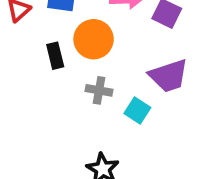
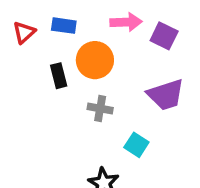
cyan square: (137, 110) -> (136, 145), moved

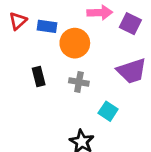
blue rectangle: (64, 26) -> (47, 26), moved
black rectangle: (59, 76) -> (39, 76), moved

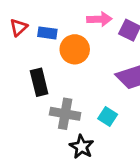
black rectangle: (39, 76) -> (39, 82), size x1.4
gray cross: (79, 82) -> (65, 114), moved, size x1.5

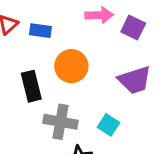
orange circle: (75, 49) -> (71, 66), moved

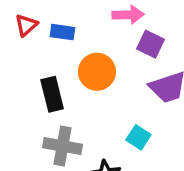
purple square: (133, 27) -> (150, 44), moved
gray cross: (61, 122) -> (62, 146), moved

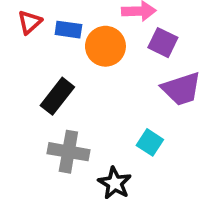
orange circle: (97, 72) -> (105, 46), moved
black rectangle: (52, 94) -> (57, 96), turned 52

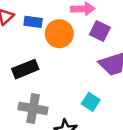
black rectangle: (57, 96) -> (25, 69), turned 30

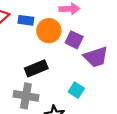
purple square: (100, 31) -> (74, 40), moved
black rectangle: (25, 69) -> (36, 68), moved

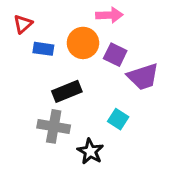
blue rectangle: (26, 20) -> (43, 49), moved

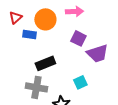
orange circle: (83, 43) -> (45, 19), moved
cyan square: (118, 119) -> (80, 82), turned 32

